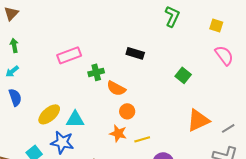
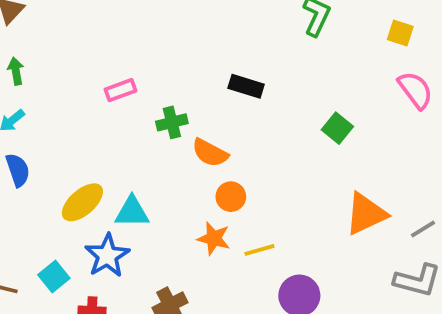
pink rectangle: (69, 55) -> (120, 90), size x0.7
blue star: (62, 142) -> (107, 256), turned 30

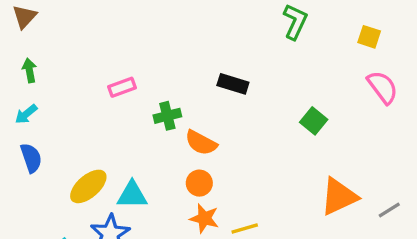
orange circle: (231, 197) -> (199, 183), moved

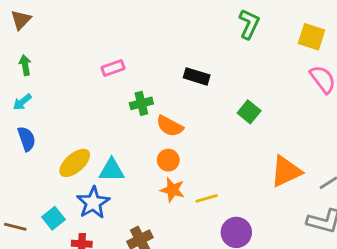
yellow square: (369, 37) -> (311, 37), size x1.4
pink rectangle: (122, 87) -> (113, 68), moved
green square: (314, 121) -> (249, 112), moved

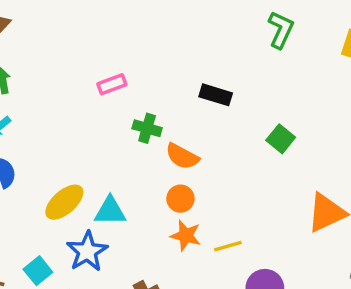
green cross: (141, 103) -> (147, 128), turned 30

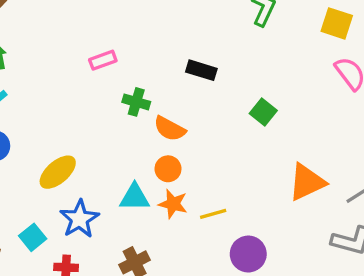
cyan triangle: (110, 211) -> (135, 197), moved

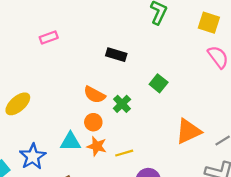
pink rectangle: (103, 60) -> (49, 38), moved
green cross: (136, 102) -> (122, 104), moved, turned 30
yellow ellipse: (58, 172) -> (18, 104), moved

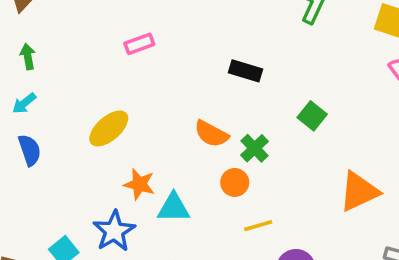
yellow ellipse: (18, 104) -> (109, 128), moved
orange circle: (93, 122) -> (235, 182), moved
orange star: (97, 146) -> (139, 184), moved

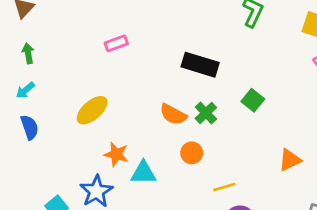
black rectangle: (246, 71) -> (200, 65), size x1.4
green cross: (255, 148) -> (206, 113), moved
orange triangle: (359, 191) -> (290, 160), size x0.7
yellow line: (258, 226) -> (224, 187), moved

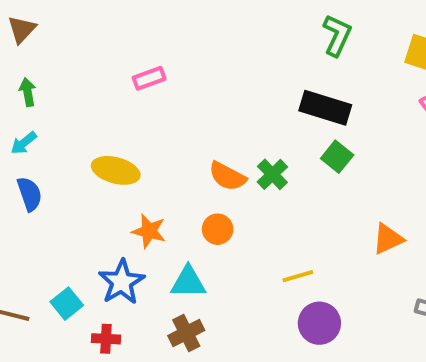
black rectangle: (200, 65) -> (325, 108), moved
yellow ellipse: (92, 110) -> (116, 170), turned 56
orange circle: (192, 153) -> (218, 229), moved
cyan triangle: (143, 173) -> (188, 282), moved

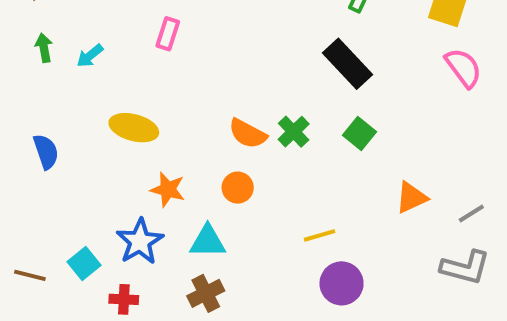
pink rectangle: (149, 78) -> (168, 34), turned -52
black rectangle: (325, 108) -> (348, 64), turned 30
cyan arrow: (24, 143) -> (90, 56), moved
green square: (337, 157) -> (359, 134), moved

